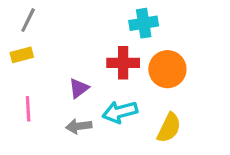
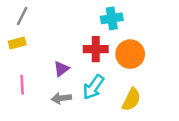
cyan arrow: (120, 112) -> (93, 87), turned -40

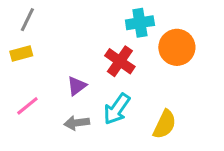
red cross: (96, 49) -> (120, 61), turned 35
orange circle: (130, 54) -> (177, 47), moved
pink line: (22, 85) -> (27, 106), turned 54

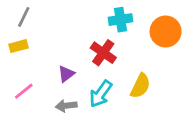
orange circle: (177, 47) -> (166, 31), moved
yellow semicircle: (165, 124) -> (140, 86), moved

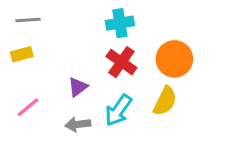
gray line: (24, 17) -> (28, 20), turned 60
cyan cross: (121, 20) -> (120, 23), moved
orange circle: (166, 31) -> (174, 59), moved

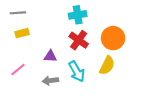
yellow rectangle: (22, 54) -> (22, 33), moved
purple triangle: (78, 87) -> (50, 56), turned 40
cyan arrow: (118, 110) -> (77, 71), turned -65

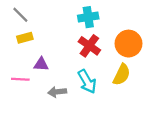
gray line: (18, 13) -> (20, 15), turned 49
purple triangle: (50, 56) -> (41, 64), moved
pink line: (18, 69) -> (20, 79), turned 42

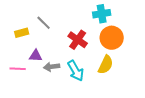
gray line: (20, 15) -> (44, 23), moved
cyan cross: (88, 17) -> (102, 14), moved
gray arrow: (57, 92) -> (52, 67), moved

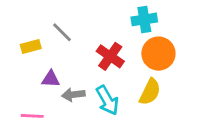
pink line: (18, 69) -> (32, 116), moved

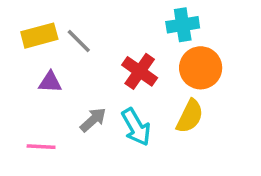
yellow rectangle: (31, 46) -> (39, 36), moved, size x1.4
purple triangle: (51, 79) -> (50, 82), moved
gray arrow: (73, 95) -> (93, 120), turned 145

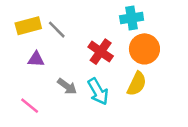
gray arrow: (93, 120) -> (67, 86), turned 78
pink line: (41, 147) -> (30, 106), turned 36

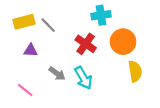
cyan cross: (132, 18) -> (101, 15), moved
yellow semicircle: (137, 84) -> (135, 71), moved, turned -35

